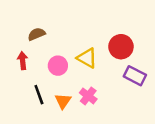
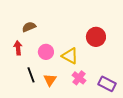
yellow triangle: (87, 58) -> (70, 56), moved
purple rectangle: (135, 76) -> (107, 84), moved
pink cross: (88, 96) -> (79, 78), moved

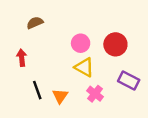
brown semicircle: (29, 27) -> (35, 23), moved
pink circle: (46, 52) -> (81, 43), moved
purple rectangle: (107, 84) -> (129, 80), moved

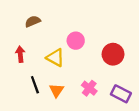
red circle: (115, 44) -> (113, 54), moved
yellow triangle: (84, 67) -> (55, 58), moved
purple rectangle: (129, 80) -> (121, 94), moved

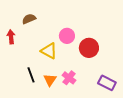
red arrow: (20, 54) -> (11, 37), moved
red circle: (113, 54) -> (89, 48), moved
pink cross: (89, 88) -> (69, 78), moved

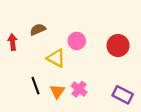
brown semicircle: (29, 19) -> (38, 29), moved
red circle: (89, 48) -> (118, 46), moved

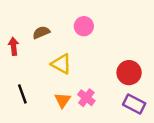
pink circle: (77, 41) -> (84, 26), moved
red circle: (118, 46) -> (129, 73), moved
black line: (36, 86) -> (22, 94), moved

